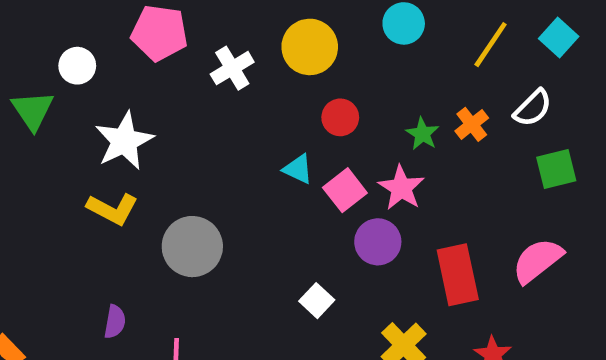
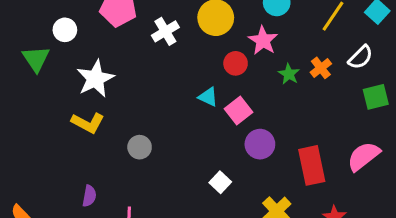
pink star: (401, 188) -> (263, 40), moved
gray circle: (192, 247) -> (140, 147), size x0.6

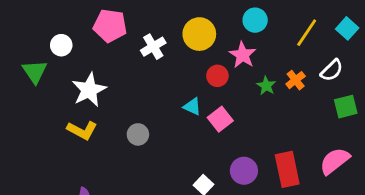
purple circle: (260, 144) -> (244, 171), moved
gray circle: (140, 147) -> (138, 134), moved

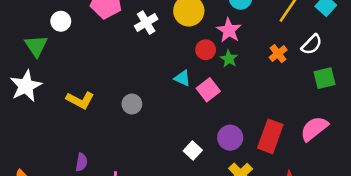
green star: (266, 86) -> (229, 59), moved
white star: (89, 90) -> (26, 86), moved
red rectangle: (287, 169) -> (270, 136), turned 32

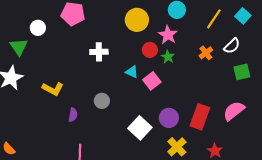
white cross: (146, 23) -> (99, 52), moved, turned 30
gray circle: (132, 104) -> (102, 101), moved
white square: (193, 151) -> (140, 128), size x1.6
purple semicircle: (81, 162) -> (73, 115), moved

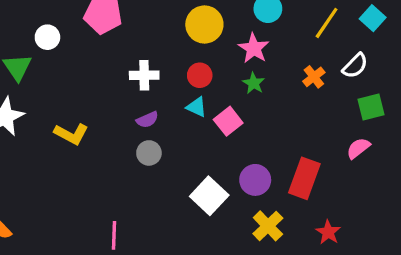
red circle: (150, 50) -> (200, 75), moved
pink semicircle: (234, 111) -> (358, 148), moved, size x0.7
purple semicircle: (73, 115) -> (147, 120), moved, turned 56

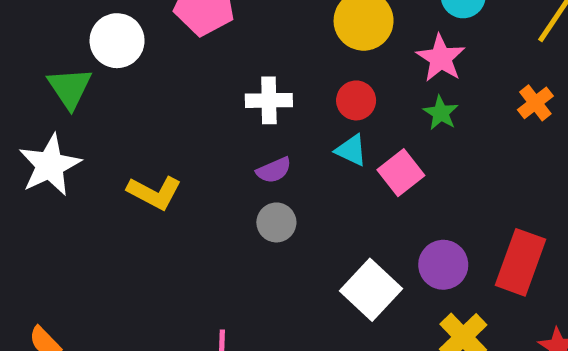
white circle: (47, 37) -> (117, 41), size x1.4

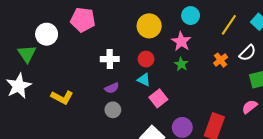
pink square: (401, 173) -> (158, 98), moved

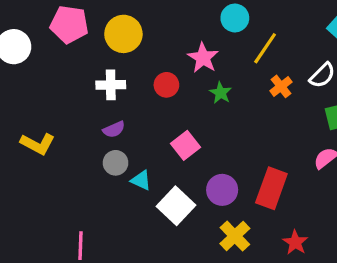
yellow line: (229, 25) -> (265, 48), moved
yellow circle: (149, 26) -> (123, 34), moved
pink star: (181, 41) -> (203, 58), moved
cyan triangle: (144, 80) -> (141, 180), moved

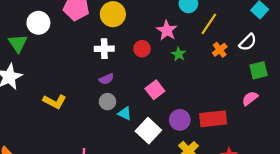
yellow L-shape: (38, 144) -> (55, 102), moved
red rectangle: (271, 188) -> (213, 119), turned 64

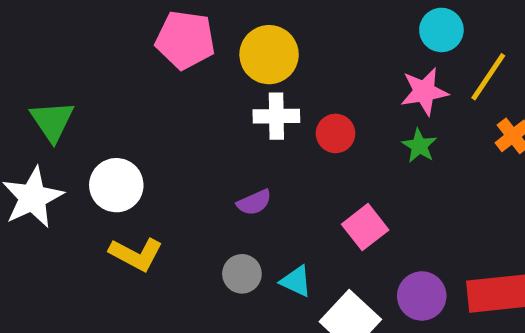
white circle: (38, 23) -> (116, 185), moved
pink star: (167, 30) -> (424, 92), moved, turned 30
white cross: (104, 49) -> (276, 116), moved
gray circle: (107, 102) -> (242, 274), moved

